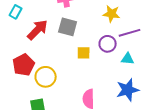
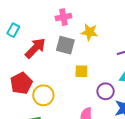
yellow star: (112, 14) -> (89, 32), moved
purple circle: (108, 44) -> (106, 91), moved

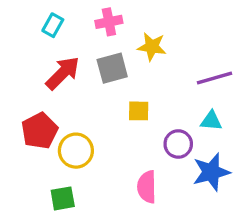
cyan rectangle: (13, 30) -> (53, 25), moved
gray square: (65, 45) -> (112, 68), turned -30

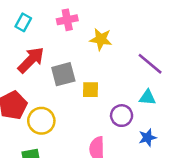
gray square: (112, 68) -> (63, 74), moved
purple line: (215, 78) -> (150, 64), turned 56
blue star: (211, 172) -> (147, 138), size x0.6

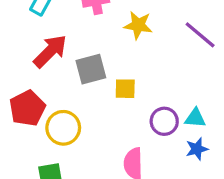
purple line: (150, 64) -> (200, 35), moved
cyan triangle: (147, 97) -> (195, 118), moved

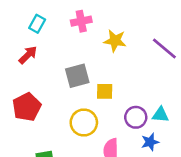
red arrow: (50, 51) -> (28, 55), moved, size x0.7
yellow circle: (63, 128) -> (84, 123), moved
blue star: (197, 149) -> (150, 142), moved

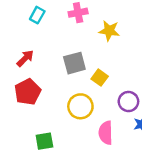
red arrow: (28, 55) -> (25, 58), moved
yellow square: (105, 91) -> (100, 78), turned 35

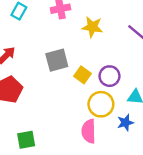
purple circle: (128, 102) -> (109, 76), moved
yellow circle: (80, 106) -> (101, 104), moved

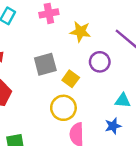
purple circle: (109, 76) -> (100, 62), moved
yellow circle: (101, 104) -> (63, 108), moved

